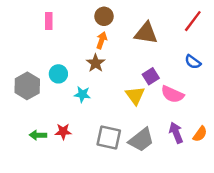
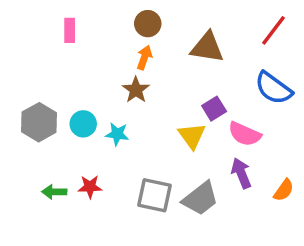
blue semicircle: (193, 62) -> (273, 88), size x1.6
cyan circle: (58, 74) -> (83, 124), moved
purple arrow: (176, 133) -> (241, 173), moved

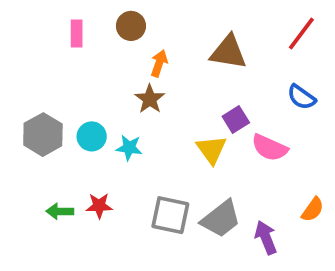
brown circle: (148, 24) -> (131, 26), moved
blue semicircle: (273, 88) -> (301, 97), size x0.7
purple arrow: (241, 173) -> (266, 238), moved

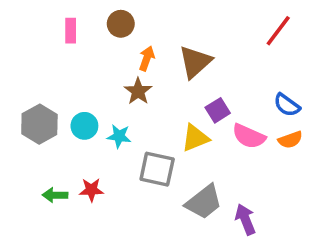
brown triangle: (228, 52) -> (195, 62), moved, turned -51
blue semicircle: (301, 97) -> (287, 105), moved
yellow triangle: (212, 150) -> (195, 138), turned 44
orange semicircle: (313, 209) -> (290, 140), moved, turned 35
gray square: (170, 215) -> (157, 169), moved

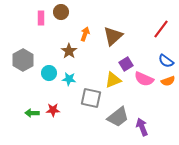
brown circle: (121, 24) -> (61, 12), moved
red line: (278, 31) -> (161, 29), moved
brown star: (138, 91) -> (69, 51), moved
gray hexagon: (39, 124) -> (23, 60), moved

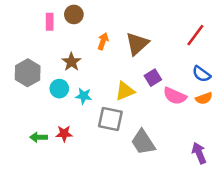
brown star: (69, 51) -> (71, 62), moved
yellow triangle: (113, 80) -> (125, 91), moved
gray trapezoid: (118, 117) -> (143, 142), turned 95
purple arrow: (142, 127) -> (199, 153), moved

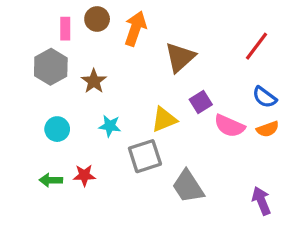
orange arrow: (103, 41) -> (135, 29), moved, size x1.5
gray hexagon: (28, 73) -> (51, 67), moved
cyan circle: (59, 89) -> (57, 129), moved
gray square: (110, 119) -> (145, 156), turned -30

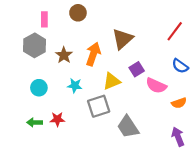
brown circle: (97, 19) -> (78, 13), moved
orange arrow: (135, 29) -> (93, 54), moved
orange semicircle: (268, 129) -> (179, 103), moved

